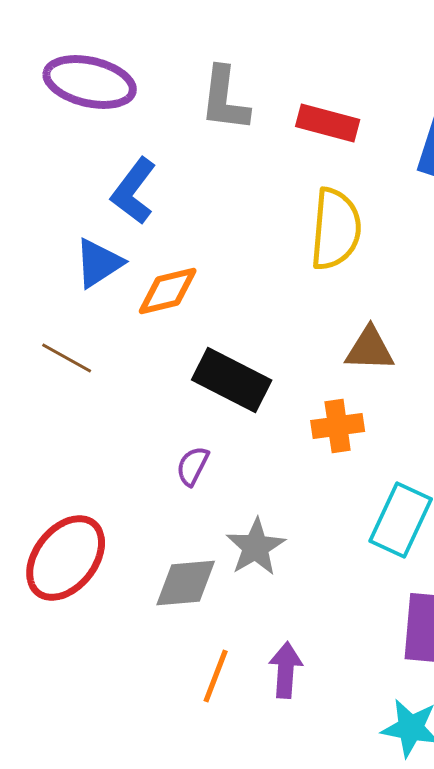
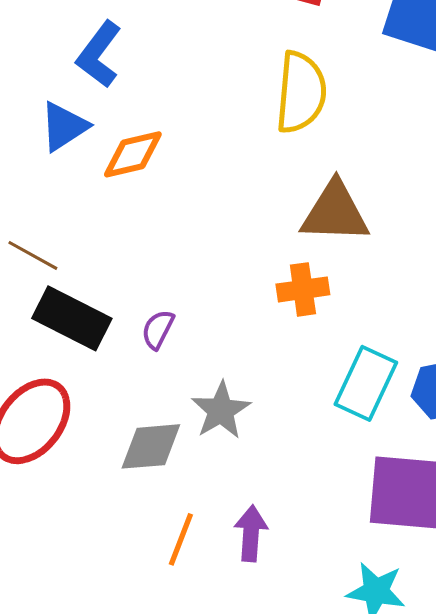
brown triangle: (370, 349) -> (335, 212), size x1.4
brown line: (67, 358) -> (33, 255), moved
black rectangle: (232, 380) -> (72, 318), moved

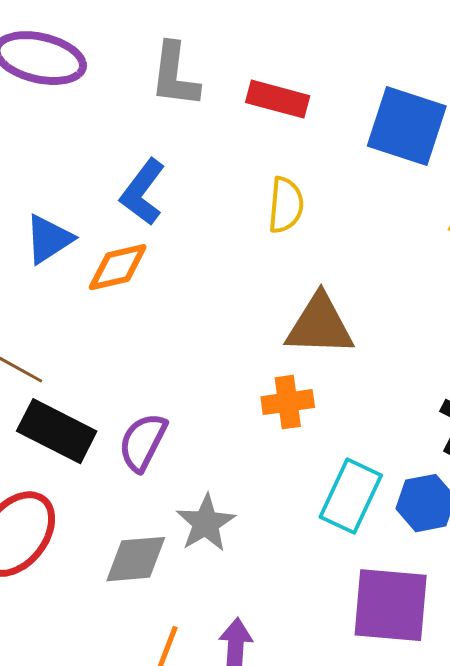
blue L-shape: (99, 54) -> (143, 192), moved
yellow semicircle: (301, 92) -> (286, 205), size x0.7
purple semicircle: (158, 329) -> (143, 442), size x1.5

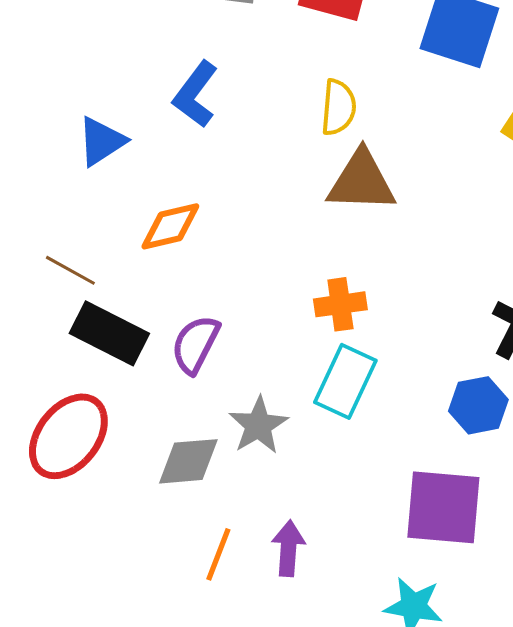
orange diamond: (118, 267) -> (170, 226), moved
brown triangle: (320, 325) -> (361, 181), moved
cyan rectangle: (351, 496) -> (345, 381), moved

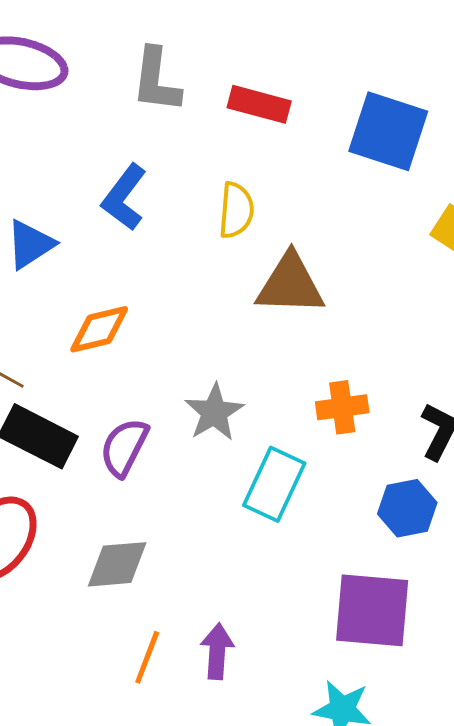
yellow semicircle: (338, 107) -> (236, 210), moved
orange cross: (340, 304) -> (342, 407), moved
gray star: (258, 425) -> (214, 412), moved

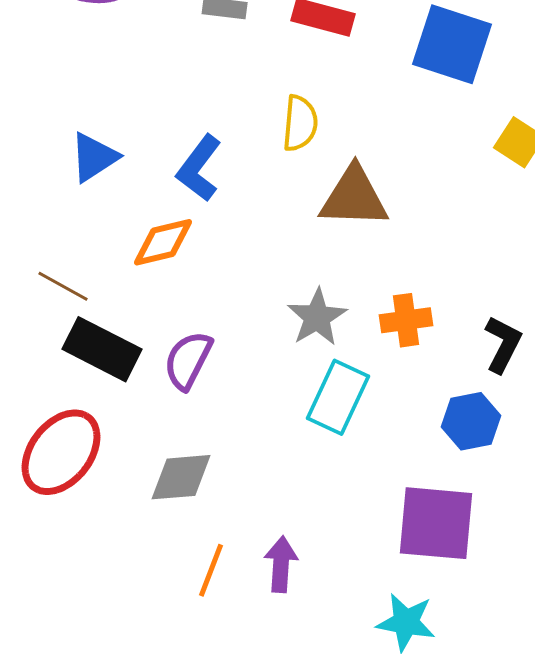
blue L-shape: (124, 197) -> (199, 168), moved
gray star: (214, 412) -> (317, 317), moved

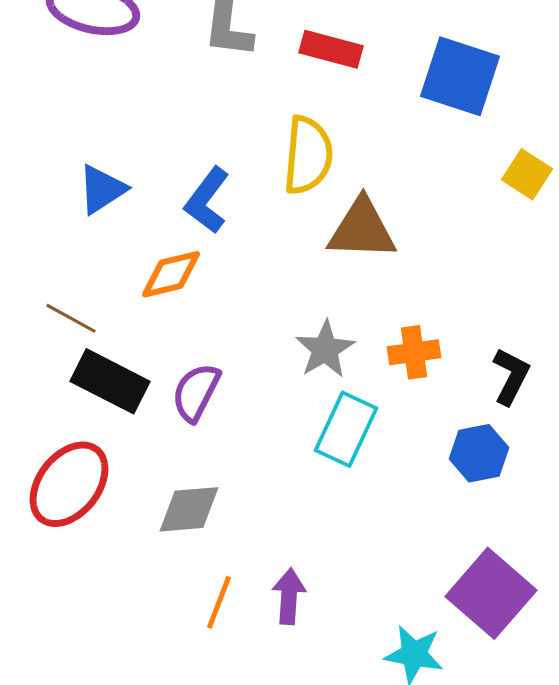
yellow semicircle: (300, 123) -> (308, 155), size x1.4
purple square: (436, 523) -> (491, 593), moved, turned 36

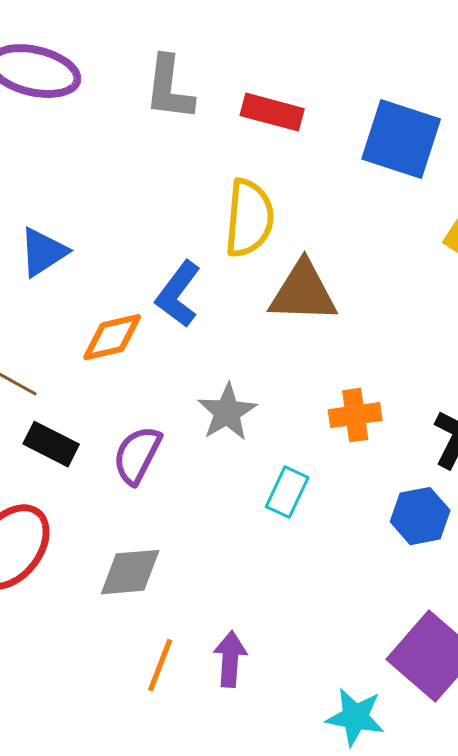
blue L-shape: (207, 200) -> (178, 294), moved
gray star: (325, 349) -> (227, 412), moved
black rectangle: (110, 381) -> (51, 444), size x0.7
cyan rectangle: (346, 429) -> (287, 492), size x0.7

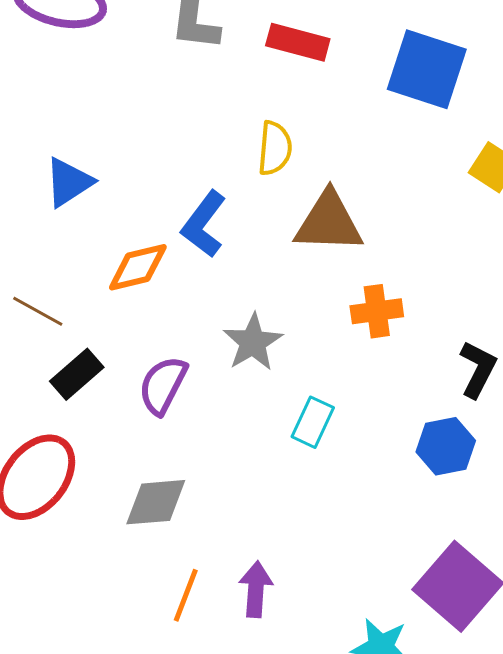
yellow semicircle: (249, 218) -> (275, 148), size x0.7
orange cross: (355, 415) -> (377, 311), moved
black rectangle: (51, 444) -> (77, 374), turned -68

